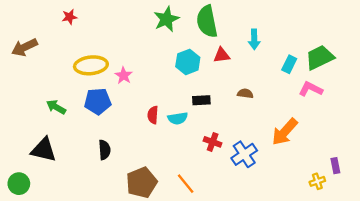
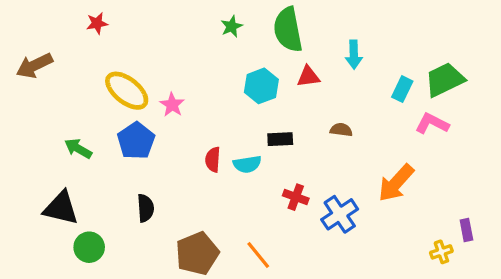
green star: (166, 19) -> (232, 26), size x0.6
yellow ellipse: (91, 65) -> (127, 91), turned 44
blue pentagon: (98, 101) -> (136, 141), turned -30
green circle: (19, 184) -> (89, 247), moved

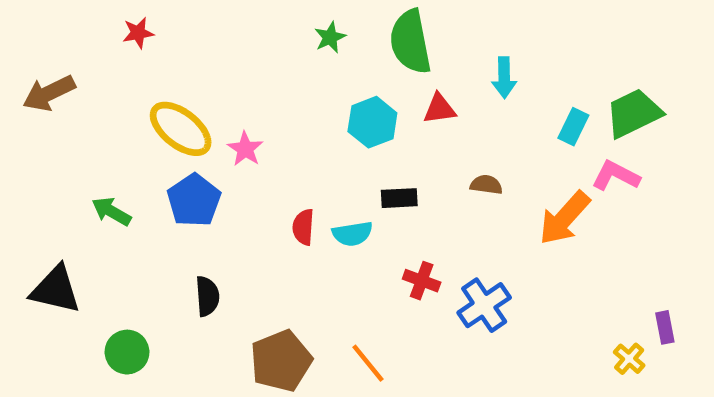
orange arrow: (396, 183) -> (564, 218), moved
black triangle: (61, 208) -> (56, 290), moved
yellow cross: (441, 252) -> (629, 359), turned -30

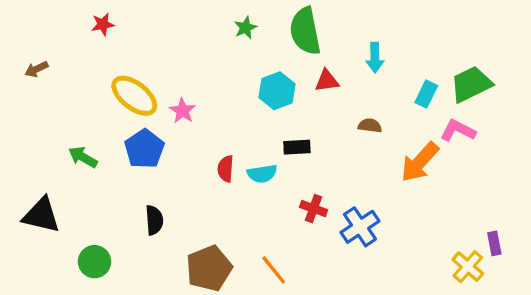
brown arrow: (49, 93) -> (36, 69), size x0.6
brown semicircle: (486, 185) -> (370, 126), moved
yellow cross: (629, 359) -> (468, 267), size x1.4

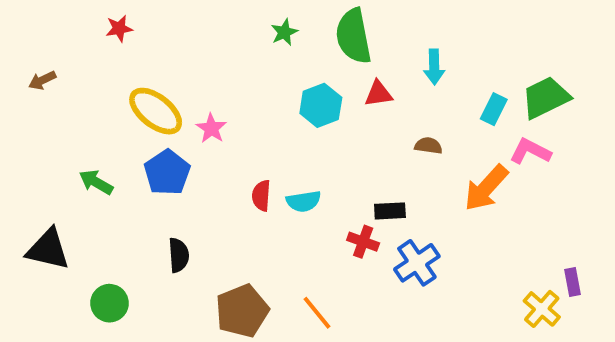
black rectangle: (297, 147) -> (390, 211), moved

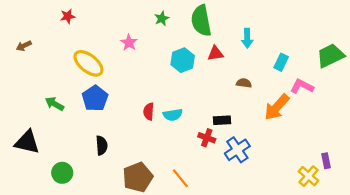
green trapezoid: (546, 98) -> (330, 56), moved
pink star: (211, 128) -> (129, 43), moved

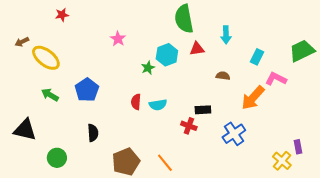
green star: (162, 18) -> (148, 68), moved
yellow ellipse: (88, 63) -> (46, 58), moved
blue cross: (237, 150) -> (234, 134), moved

